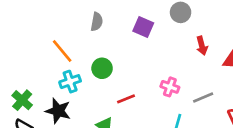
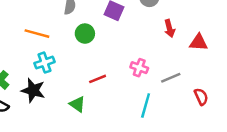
orange line: (62, 51) -> (37, 34), turned -35
green circle: (102, 68) -> (85, 34), moved

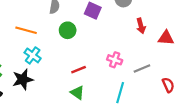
cyan cross: (45, 63) -> (33, 55), turned -35
black star: (33, 90) -> (23, 79), turned -30
green triangle: (77, 104) -> (77, 93), moved

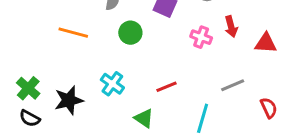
cyan cross: (33, 55) -> (112, 84), moved
pink cross: (115, 60) -> (201, 37), moved
red line: (79, 70) -> (166, 87), moved

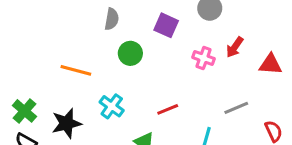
red arrow: (231, 27) -> (235, 47), turned 50
orange line: (73, 33) -> (76, 70), moved

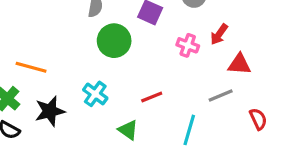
green circle: (130, 53) -> (114, 41), size x1.4
red triangle: (270, 64) -> (239, 64), moved
orange line: (76, 70) -> (31, 67), moved

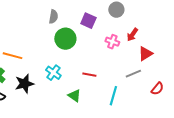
red triangle: (239, 64) -> (145, 54), turned -35
red line: (152, 97) -> (89, 75), turned 32
red semicircle: (258, 119) -> (157, 89), turned 64

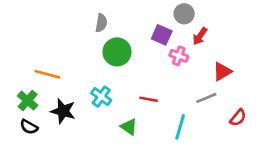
purple square: (88, 21) -> (162, 35), moved
red arrow: (132, 35) -> (200, 36), moved
black star: (24, 84) -> (63, 111), turned 30

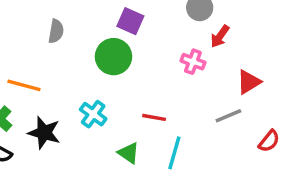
gray semicircle: (101, 23) -> (56, 31), moved
purple square: (162, 35) -> (130, 21), moved
cyan line: (180, 127) -> (174, 153), moved

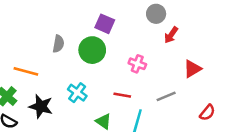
gray semicircle: (56, 31) -> (58, 44), moved
pink cross: (193, 62) -> (137, 64), moved
gray line: (228, 116) -> (166, 96), moved

